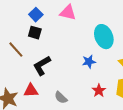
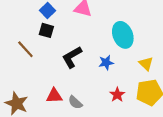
black L-shape: (42, 66) -> (72, 57), moved
red triangle: (31, 91) -> (54, 96), moved

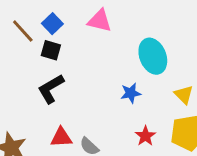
brown line: (25, 49) -> (23, 31), moved
black L-shape: (72, 57) -> (51, 89), moved

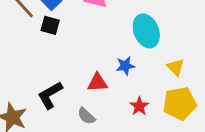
black L-shape: (51, 89) -> (50, 95), moved
red triangle: (61, 137) -> (97, 83), moved

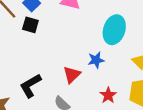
cyan ellipse: (146, 31) -> (114, 30), turned 40
red triangle: (97, 83) -> (72, 75), turned -42

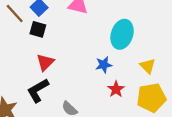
red triangle: (72, 75) -> (45, 62), moved
red star: (108, 95) -> (116, 89), moved

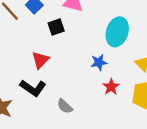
black square: (38, 29) -> (56, 27), moved, turned -35
black L-shape: (38, 90) -> (33, 88), turned -115

